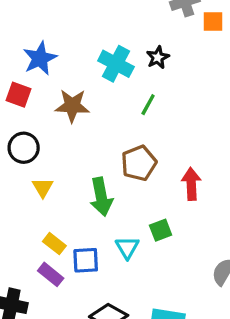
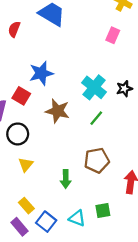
green line: (148, 105) -> (96, 118), moved
green arrow: (101, 197) -> (66, 179), size x0.7
cyan triangle: (127, 247) -> (77, 218), turned -48
blue square: (86, 260) -> (46, 222), turned 30

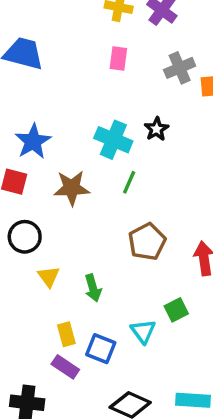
green arrow: (66, 179) -> (93, 288), moved
yellow rectangle: (26, 206) -> (66, 334), turned 42
cyan triangle: (77, 218) -> (143, 331), turned 48

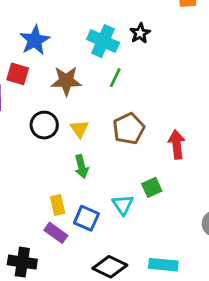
black circle: (25, 237) -> (44, 125), moved
yellow triangle: (49, 277) -> (79, 129), moved

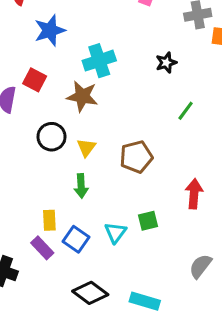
blue star: (35, 40) -> (50, 30), moved
cyan cross: (103, 41) -> (99, 61), moved, turned 36
green line: (115, 78) -> (186, 111), moved
red arrow: (177, 144) -> (194, 194), moved

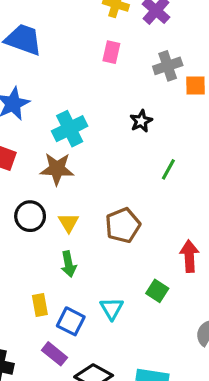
green square: (148, 221) -> (157, 291), moved, turned -36
purple rectangle: (42, 248) -> (54, 354), moved

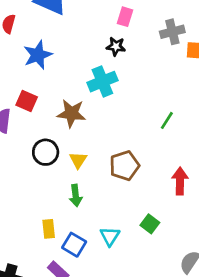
black star: (141, 121) -> (116, 46), moved, turned 30
cyan cross: (70, 129) -> (102, 82), moved
red arrow: (189, 256) -> (180, 181), moved

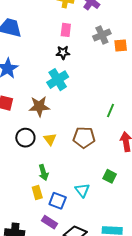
green line: (167, 120) -> (110, 111), moved
brown pentagon: (124, 166) -> (84, 137), turned 30
green arrow: (76, 196) -> (43, 172), moved

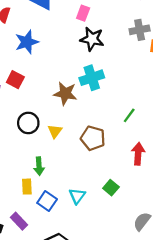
pink rectangle: (66, 30) -> (83, 13), moved
black star: (63, 53) -> (92, 39), size x1.5
cyan cross: (58, 80) -> (92, 78), moved
brown star: (39, 106) -> (65, 93), moved
purple rectangle: (49, 222) -> (19, 221), moved

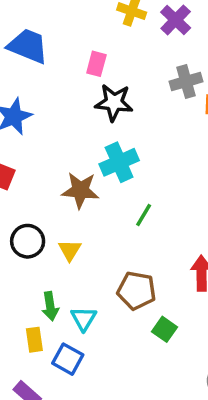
green line: (129, 115) -> (144, 215), moved
brown pentagon: (93, 138) -> (136, 291), moved
cyan triangle: (77, 196) -> (84, 319), moved

